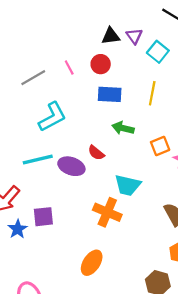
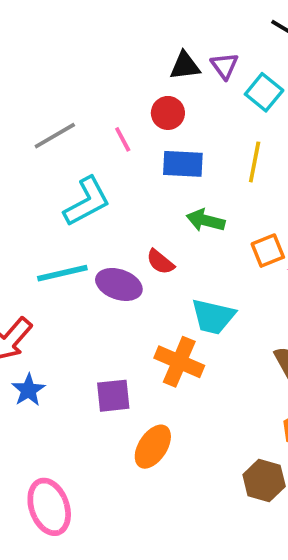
pink line: (69, 67) -> (123, 139), moved
purple square: (43, 217) -> (113, 396), moved

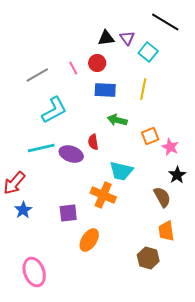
pink line: (123, 139) -> (73, 68), moved
red semicircle: (160, 262) -> (93, 142), turned 42

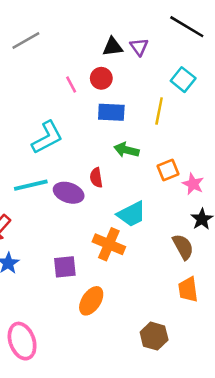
cyan square: (148, 52) -> (183, 80), moved
gray line: (37, 75) -> (26, 41), moved
cyan trapezoid: (121, 171) -> (131, 214), turned -40
brown hexagon: (148, 258) -> (154, 336), moved

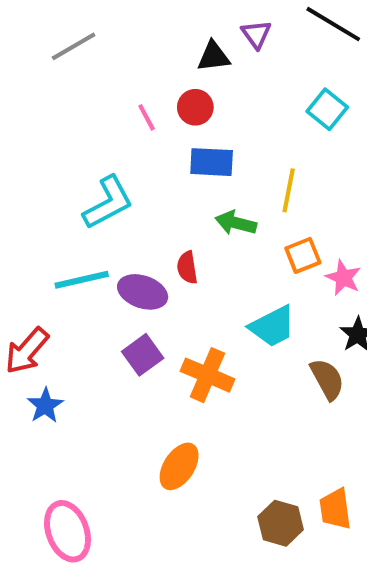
purple triangle: (139, 47) -> (256, 34), moved
yellow line: (159, 111) -> (289, 190), moved
cyan trapezoid: (131, 214) -> (272, 326), moved
purple square: (65, 267) -> (143, 355), moved, turned -30
orange trapezoid: (188, 290) -> (335, 509), moved

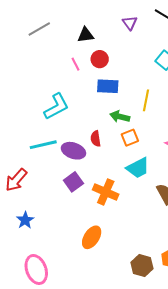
black triangle: (214, 57) -> (86, 35), moved
orange square: (303, 255) -> (130, 138), moved
blue star: (45, 406) -> (25, 220), moved

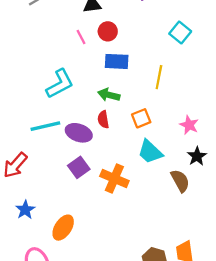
green arrow: (120, 117) -> (109, 95), moved
cyan trapezoid: (138, 168) -> (150, 152), turned 70
orange ellipse: (92, 237) -> (63, 228), moved

